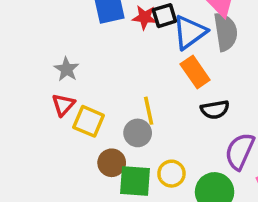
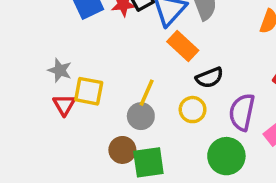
yellow line: (149, 111) -> (147, 93), turned 48
yellow square: (89, 121) -> (89, 91), moved
yellow circle: (171, 174) -> (193, 110), moved

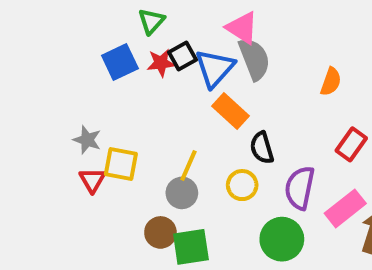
black semicircle: (210, 78) -> (262, 148), turned 96

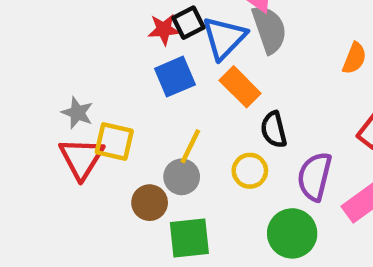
blue square: (120, 62) -> (175, 77), moved
red triangle: (92, 180) -> (81, 158), size x1.5
brown circle: (160, 232) -> (150, 203), moved

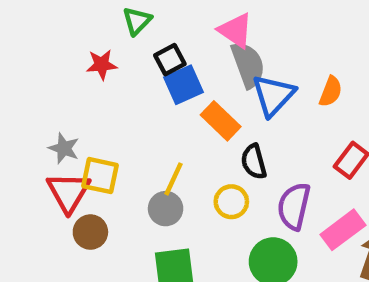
red star: (164, 29) -> (102, 65), moved
blue triangle: (224, 38) -> (273, 95), moved
blue square: (175, 77) -> (184, 85), moved
brown circle: (150, 203) -> (90, 232), moved

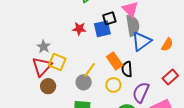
black square: (170, 60) -> (109, 18), moved
red star: (102, 65) -> (79, 29), moved
orange rectangle: (221, 121) -> (115, 61), moved

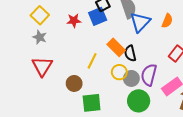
gray star: (44, 47) -> (40, 37), moved
yellow square: (57, 62) -> (40, 15), moved, turned 30
gray circle: (84, 82) -> (131, 78), moved
brown circle: (48, 86) -> (74, 83), moved

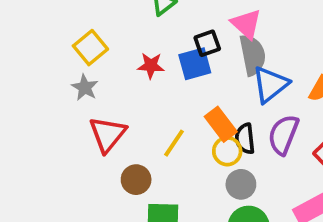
red triangle: (42, 66) -> (108, 134), moved
yellow circle: (119, 72) -> (227, 151), moved
purple semicircle: (149, 75) -> (283, 135), moved

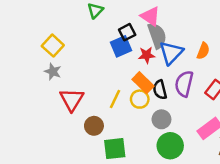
red star: (151, 66) -> (147, 55), moved
yellow circle: (227, 151) -> (140, 99), moved

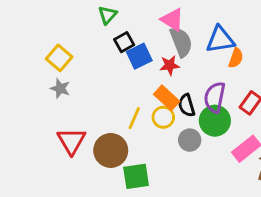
black square: (127, 32) -> (124, 42), moved
blue triangle: (171, 53) -> (220, 40), moved, turned 40
red triangle: (72, 99) -> (71, 141), moved
brown circle: (94, 126) -> (111, 150), size x1.5
green circle: (170, 146) -> (215, 121), moved

